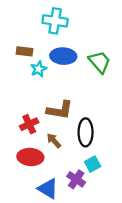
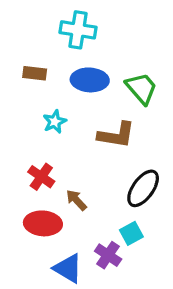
cyan star: (39, 69) -> (55, 122), moved
brown L-shape: (60, 110) -> (116, 135), moved
red cross: (29, 124) -> (41, 177), turned -30
black ellipse: (86, 132) -> (143, 188), moved, turned 36

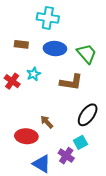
red cross: (41, 177) -> (12, 81), moved

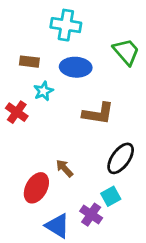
green trapezoid: (87, 54) -> (126, 52), moved
cyan star: (34, 74) -> (43, 91), moved
red ellipse: (26, 136) -> (36, 188), turned -65

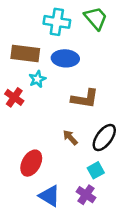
green trapezoid: (126, 52) -> (96, 18), moved
brown rectangle: (29, 62) -> (25, 54), size x1.6
brown arrow: (64, 168) -> (70, 137), moved
purple cross: (91, 215) -> (86, 195), moved

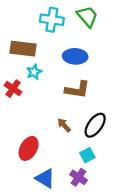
blue ellipse: (65, 58) -> (75, 56), moved

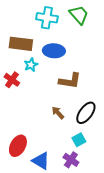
blue ellipse: (75, 56) -> (54, 51), moved
red ellipse: (29, 148) -> (18, 146), moved

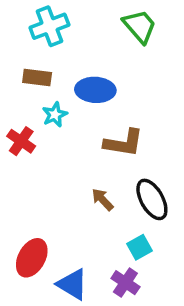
cyan cross: (47, 18) -> (49, 26), moved, turned -30
brown rectangle: (21, 44) -> (37, 78), size x0.7
black ellipse: (86, 113) -> (152, 199), turned -65

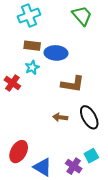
brown rectangle: (37, 78) -> (32, 46), moved
brown arrow: (102, 199) -> (60, 117), turned -40
cyan square: (140, 247) -> (91, 156), moved

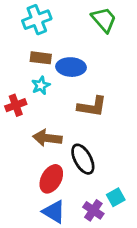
red cross: (12, 83) -> (16, 105), turned 35
brown arrow: (60, 117) -> (47, 138), moved, size x1.5
black ellipse: (89, 117) -> (83, 159), moved
red ellipse: (19, 152) -> (51, 179), moved

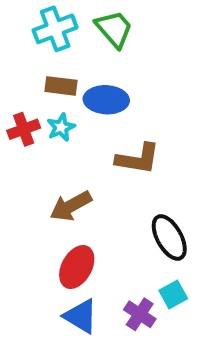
green trapezoid: (104, 20) -> (114, 29), moved
red cross: (16, 105) -> (24, 129), moved
brown arrow: (47, 138) -> (71, 206), turned -36
black ellipse: (83, 159) -> (169, 237), moved

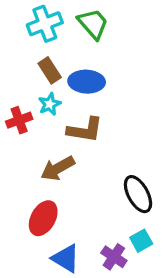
brown rectangle: (61, 86) -> (50, 70), turned 50
red cross: (24, 129) -> (19, 120), moved
brown L-shape: (138, 159) -> (85, 130), moved
red ellipse: (77, 267) -> (43, 218), moved

